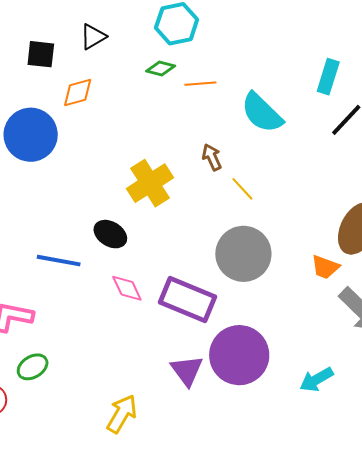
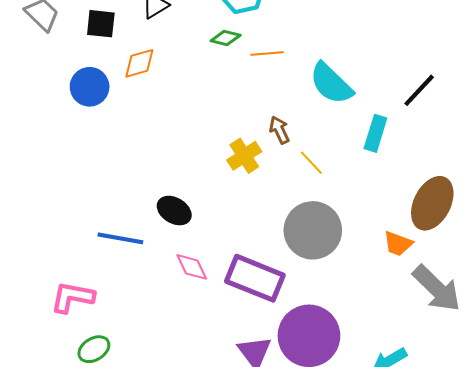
cyan rectangle: (328, 77) -> (375, 133), moved
blue circle: (31, 135) -> (90, 87), moved, size x0.7
yellow cross: (150, 183) -> (244, 156), moved, size x0.7

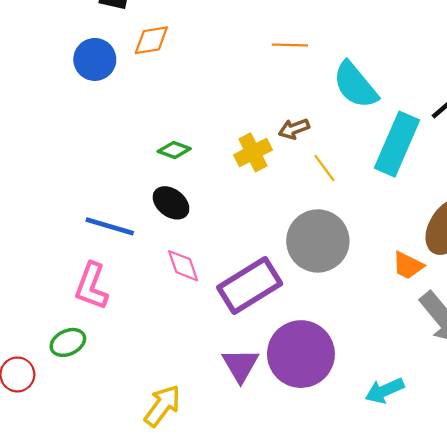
green diamond: (226, 38) -> (174, 150), moved
brown arrow: (279, 130) -> (294, 129), turned -92
cyan rectangle: (375, 133) -> (397, 144), size x1.6
purple rectangle: (255, 278) -> (250, 285), turned -60
pink L-shape: (72, 297) -> (92, 286), moved, turned -87

